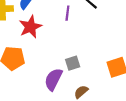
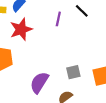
gray square: (73, 63) -> (73, 72), moved

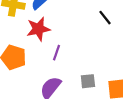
purple line: (58, 19) -> (57, 53), moved

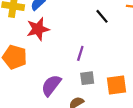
purple line: (57, 53) -> (80, 53), moved

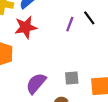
purple line: (80, 53) -> (70, 24), moved

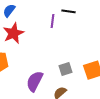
black line: (89, 18) -> (68, 11), turned -32

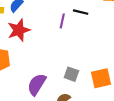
gray square: (65, 69) -> (71, 74), turned 32

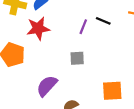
gray square: (71, 74) -> (77, 58), moved, turned -32

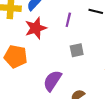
purple line: (83, 27) -> (68, 20), moved

